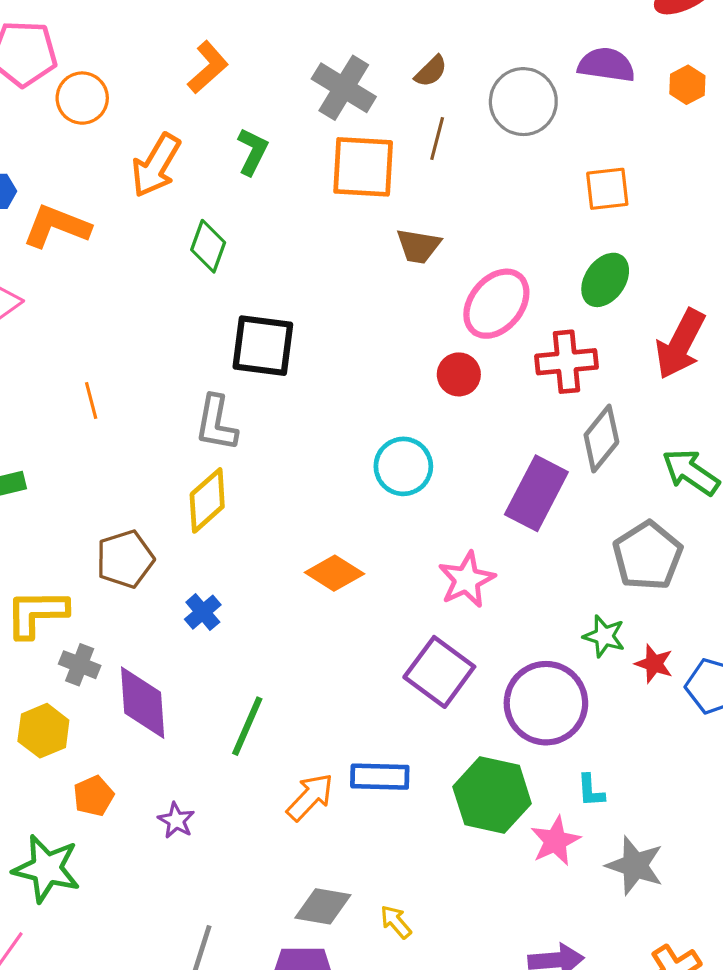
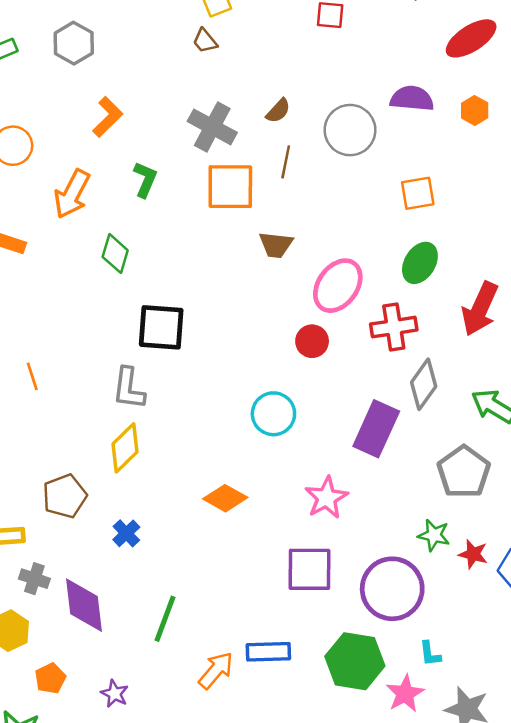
purple square: (439, 672) -> (309, 569), turned -33

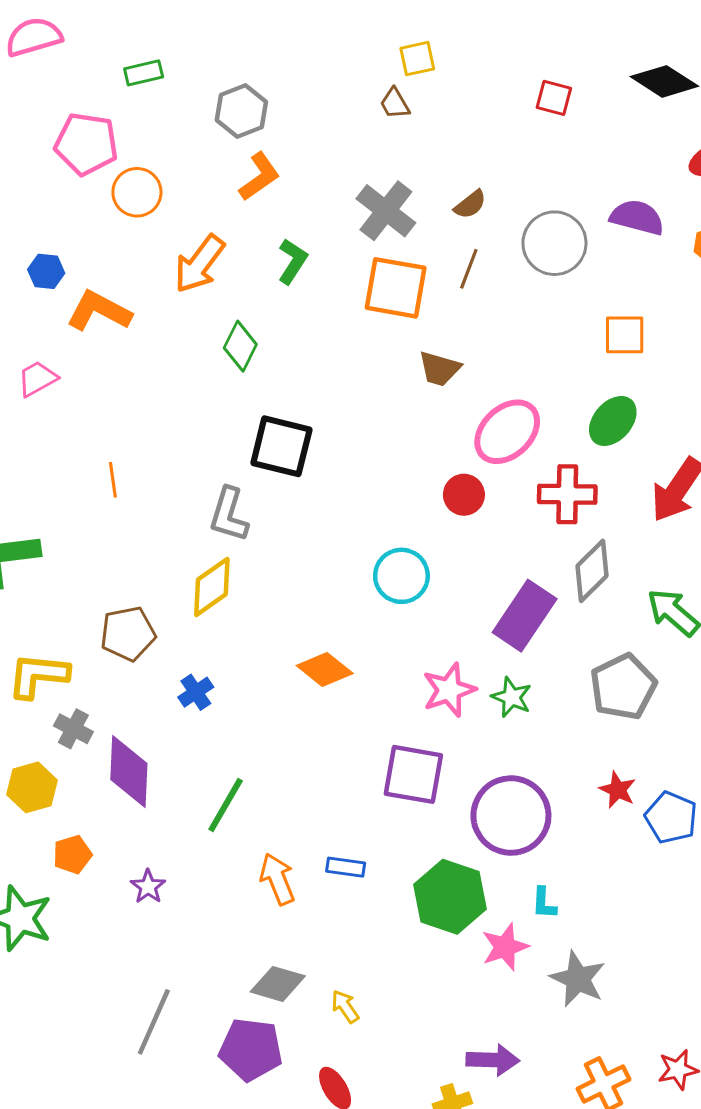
gray hexagon: (74, 43) -> (241, 111), moved
green star: (434, 535) -> (512, 697), moved
blue rectangle: (268, 652) -> (346, 867), size x0.7
orange arrow: (216, 670) -> (277, 879), turned -72

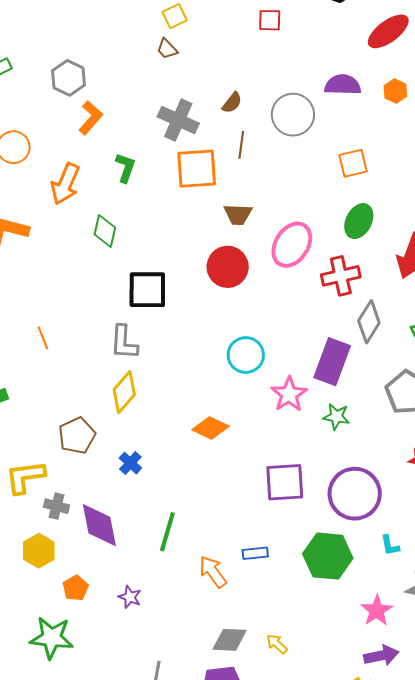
red circle: (464, 495) -> (228, 267), moved, size x1.5
pink star: (449, 690) -> (289, 394), moved
pink star: (505, 947) -> (377, 611), moved

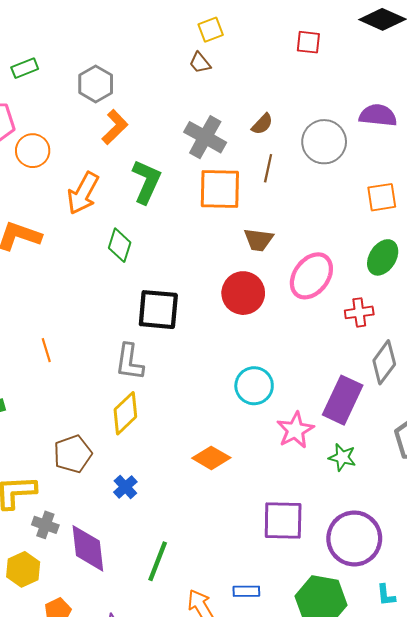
green L-shape: (125, 168) -> (146, 182), size x1.4
red cross: (341, 276) -> (359, 312), size x0.7

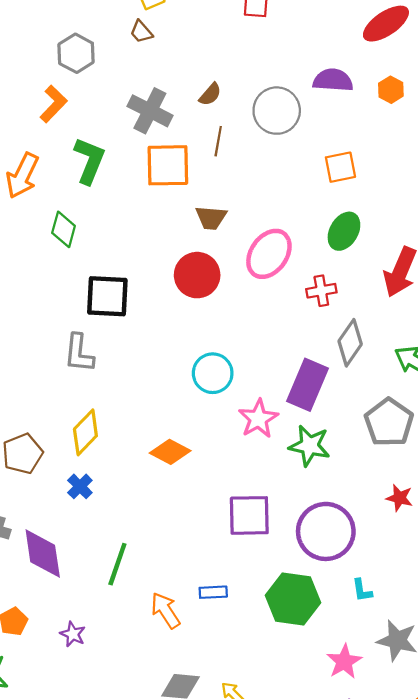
gray hexagon: (96, 84) -> (76, 53), moved
yellow diamond: (125, 413) -> (85, 432), moved
green star: (342, 457) -> (310, 446), size x1.4

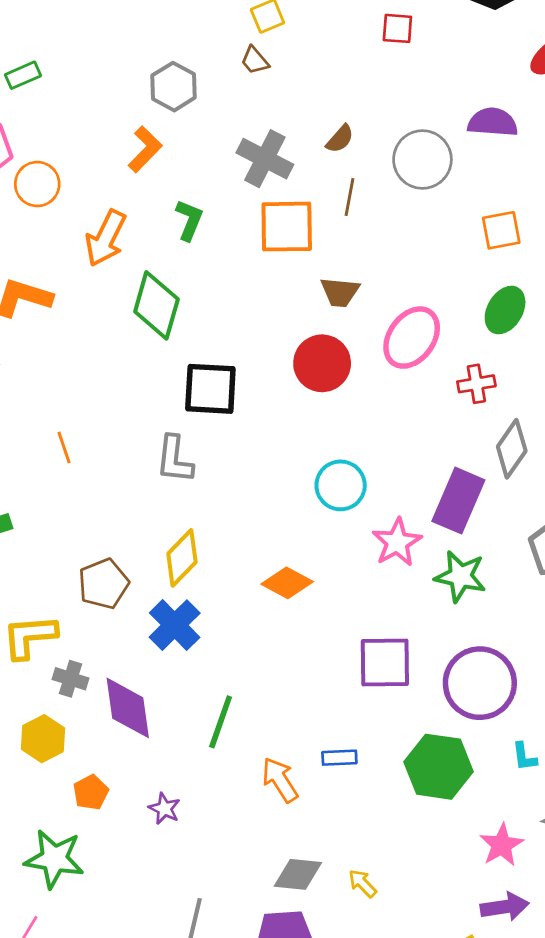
green L-shape: (89, 161) -> (189, 220), size x0.7
green diamond: (64, 229) -> (156, 305), size x1.5
blue cross: (80, 486) -> (175, 625), size x1.6

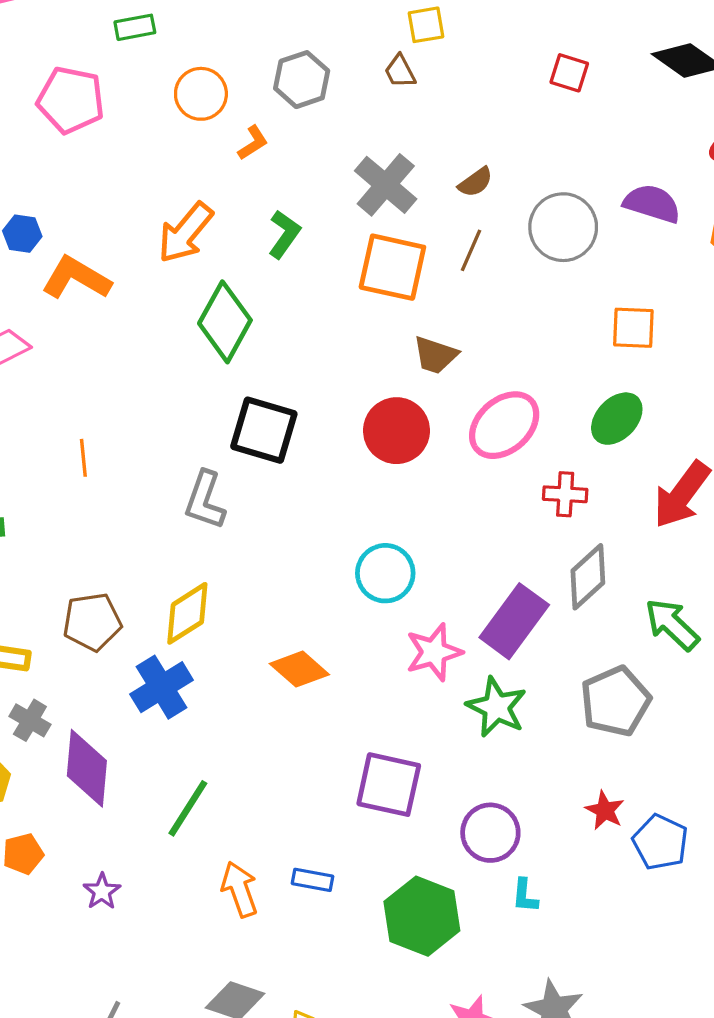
orange L-shape: (145, 149) -> (253, 143), size x0.7
orange circle: (37, 184) -> (201, 94), moved
purple circle: (480, 683) -> (490, 833), size x0.7
cyan L-shape: (524, 757) -> (525, 896), moved

